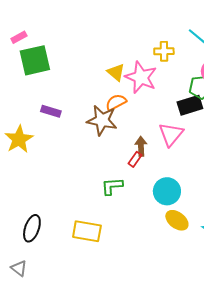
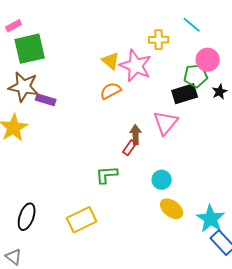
brown star: (102, 120) -> (24, 87), moved
cyan circle: (167, 191) -> (162, 180), size x0.7
yellow rectangle: (87, 231) -> (82, 220), turned -36

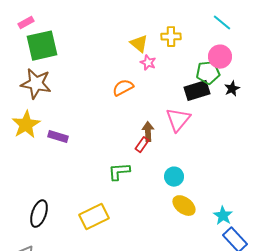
cyan line: (192, 25) -> (222, 23), moved
yellow triangle: (111, 61) -> (139, 44), moved
pink star: (136, 66) -> (148, 63), size x0.5
purple rectangle: (46, 100) -> (58, 137), moved
cyan star: (211, 219) -> (223, 216), size x0.7

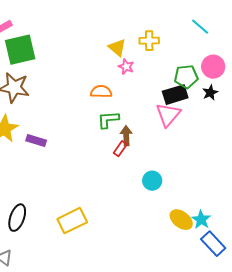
pink circle: (220, 57) -> (213, 67), moved
orange semicircle: (123, 88) -> (101, 92), turned 30
pink triangle: (178, 120) -> (168, 115), moved
green L-shape: (119, 172) -> (108, 120), moved
yellow ellipse: (184, 206) -> (181, 220), moved

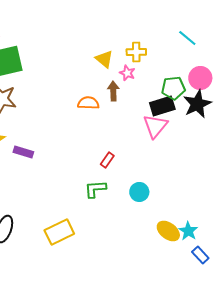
pink star: (126, 67) -> (127, 73), moved
black star: (210, 93) -> (197, 104), size x1.8
green L-shape: (108, 120) -> (95, 189), moved
brown arrow: (126, 136) -> (113, 91), moved
blue rectangle: (213, 244) -> (200, 255), size x0.7

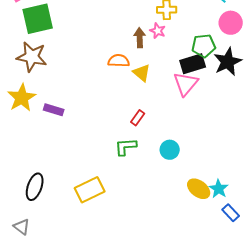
yellow triangle: (104, 59) -> (142, 73), moved
pink circle: (200, 78) -> (231, 23), moved
brown arrow: (113, 91) -> (140, 38), moved

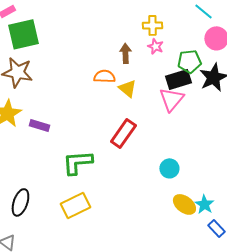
pink star: (158, 31) -> (155, 46), moved
red rectangle: (138, 118) -> (123, 133), size x1.8
green L-shape: (126, 147) -> (77, 162), moved, size x1.4
cyan circle: (170, 150) -> (169, 168), moved

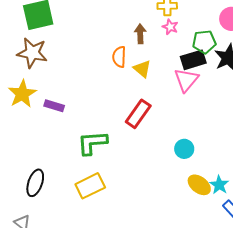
orange semicircle: (104, 76) -> (119, 57), turned -90

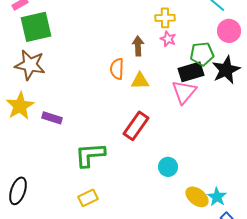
yellow triangle: (142, 69) -> (140, 81), turned -42
cyan circle: (184, 149) -> (168, 167), moved
black ellipse: (35, 183) -> (18, 191), moved
yellow rectangle: (90, 186) -> (88, 198), size x0.7

